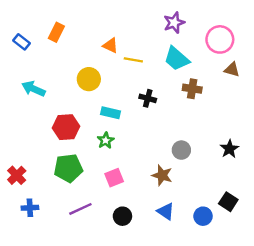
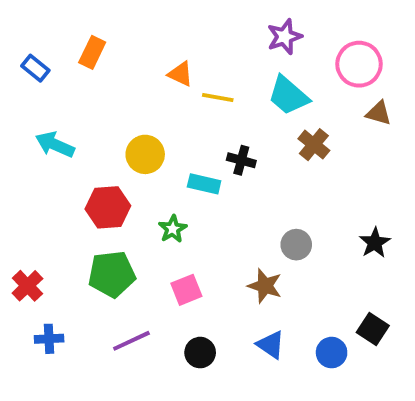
yellow circle: (89, 79) -> (145, 154), moved
brown cross: (192, 89) -> (314, 145), turned 30
cyan rectangle: (110, 113) -> (204, 184), moved

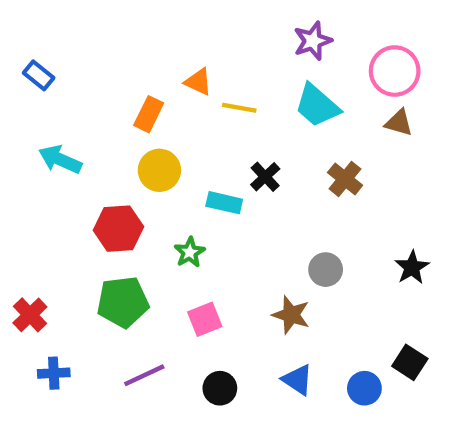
orange rectangle: (92, 52) -> (149, 114), moved
brown triangle: (379, 113) -> (399, 123), moved
brown cross: (314, 145) -> (345, 179), moved
black cross: (241, 160) -> (265, 177), turned 32

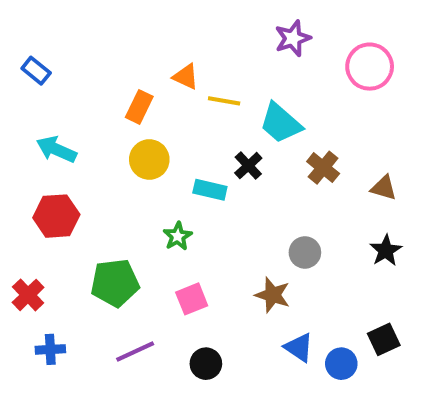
cyan trapezoid: (317, 106) -> (281, 123), moved
brown triangle: (399, 123) -> (384, 188), moved
red hexagon: (118, 229) -> (56, 216), moved
black square: (410, 362) -> (384, 339), turned 32
blue triangle: (298, 380) -> (299, 347), moved

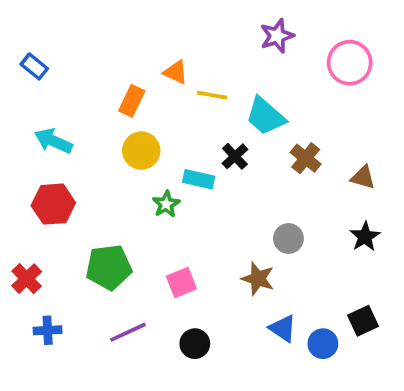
green star: (178, 236) -> (166, 204), moved

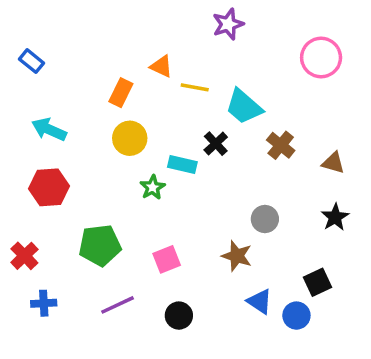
purple star: (277, 36) -> (228, 24), moved
black square: (363, 321) -> (318, 282), moved

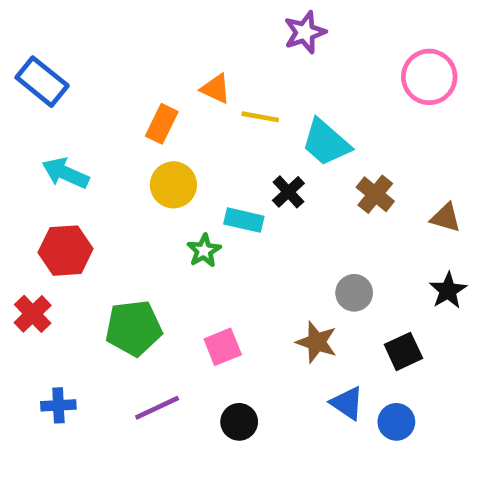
blue rectangle: (31, 61) -> (42, 82), size x1.5
red cross: (24, 256) -> (33, 314), moved
black square: (318, 282) -> (403, 351), moved

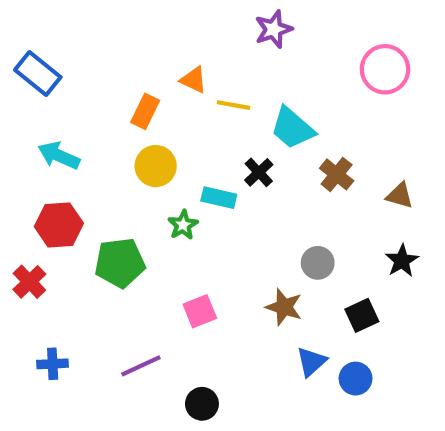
green pentagon: (134, 328) -> (120, 263), moved
blue triangle: (347, 403) -> (311, 362), turned 44
black circle: (239, 422) -> (202, 404), moved

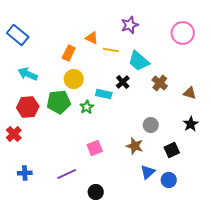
purple star: (273, 29) -> (130, 25), moved
green pentagon: (120, 263) -> (59, 102), moved

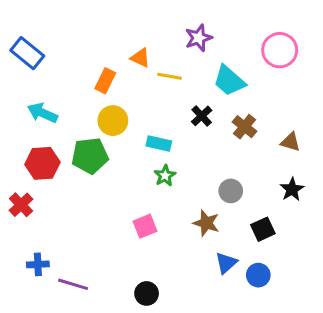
cyan trapezoid: (139, 61) -> (229, 81), moved
black cross: (123, 82) -> (202, 116), moved
green star: (87, 107) -> (165, 176), moved
purple line: (67, 174) -> (73, 284), moved, turned 42

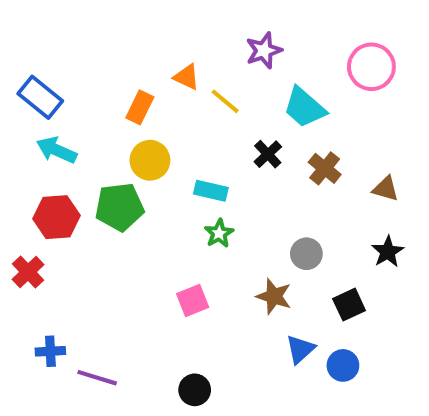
blue rectangle: (27, 53) -> (40, 97), moved
yellow line: (170, 76) -> (225, 101), turned 30

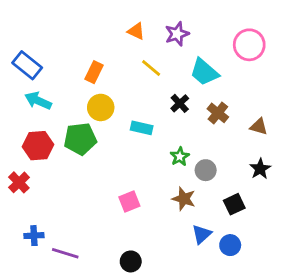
orange triangle: (187, 77) -> (136, 31), moved
green star: (219, 233) -> (180, 157), moved

